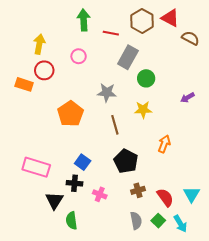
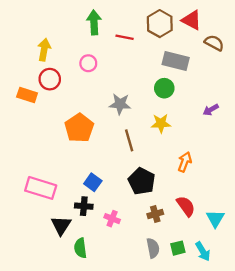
gray rectangle: (128, 57) -> (176, 61), moved, turned 75
red semicircle: (165, 197) -> (186, 206), moved
green square: (158, 221) -> (178, 248), turned 32

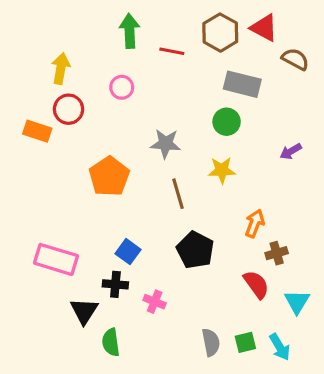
brown cross: (155, 214) -> (277, 253), moved

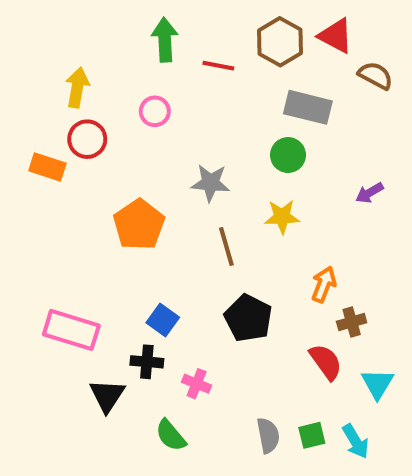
green semicircle: (111, 342) -> (171, 435), moved, turned -32

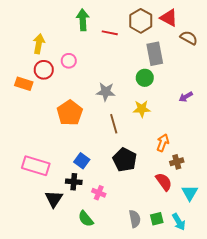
gray rectangle: (308, 107) -> (155, 54), turned 65
pink circle: (155, 111) -> (69, 61), moved

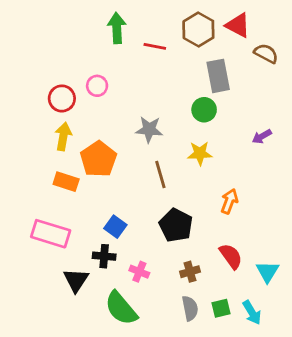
yellow arrow: (39, 44) -> (63, 136), moved
orange rectangle: (24, 84) -> (66, 182), moved
brown cross: (177, 162) -> (190, 272), moved
green semicircle: (86, 219) -> (121, 308), size x1.5

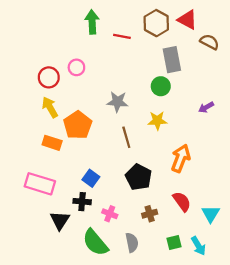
yellow arrow: (63, 136) -> (50, 107), turned -40
orange arrow: (229, 201) -> (181, 158), size x1.4
gray semicircle: (190, 308) -> (132, 243), moved

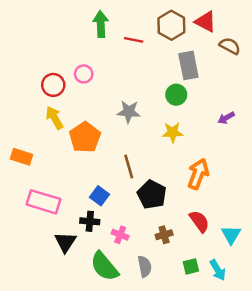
brown line: (126, 137) -> (129, 167), moved
orange rectangle: (52, 143) -> (22, 157), moved

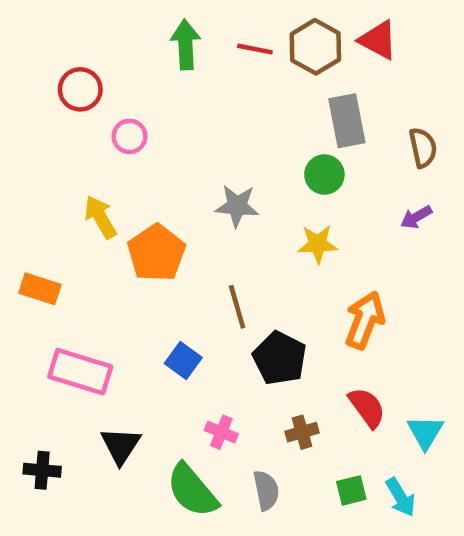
red line: (134, 40) -> (255, 49), moved
brown semicircle: (230, 46) -> (423, 148), moved, turned 50
pink circle: (84, 74) -> (130, 136), moved
red circle: (53, 85) -> (80, 89), moved
black cross: (90, 221) -> (42, 470), moved

